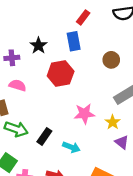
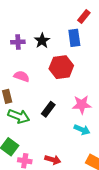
purple cross: (12, 58) -> (18, 42), moved
black rectangle: (44, 136) -> (48, 109), moved
cyan arrow: (71, 147) -> (82, 130), moved

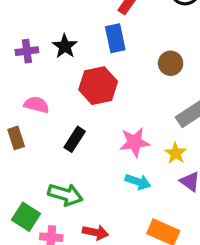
black rectangle: (48, 109) -> (75, 139), moved
green arrow: (19, 116) -> (65, 195), moved

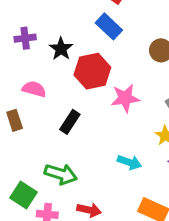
blue rectangle: (115, 38) -> (109, 26), turned -35
black star: (65, 46) -> (61, 49), moved
pink star: (135, 142) -> (125, 98), moved

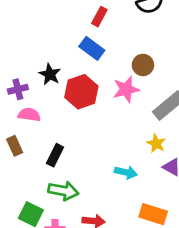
purple cross: (25, 38) -> (18, 89), moved
pink star: (125, 98) -> (126, 89), moved
black rectangle: (70, 122) -> (55, 155), moved

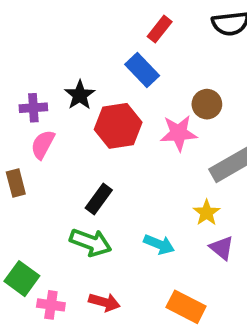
pink semicircle: (29, 115) -> (43, 144), turned -80
black rectangle: (55, 155) -> (99, 199), moved
green arrow: (63, 191) -> (91, 242), moved

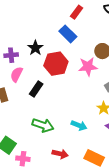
black rectangle: (99, 199) -> (36, 89), moved
red arrow: (104, 302) -> (60, 154), moved

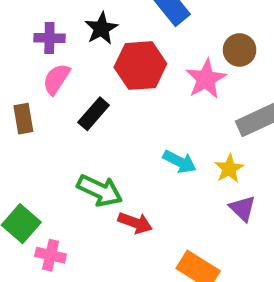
pink star: (88, 67) -> (206, 79), turned -30
cyan arrow: (79, 125) -> (180, 162), moved
red arrow: (60, 154) -> (135, 223), moved

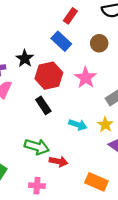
brown circle: (240, 50) -> (99, 43), moved
black rectangle: (94, 114) -> (43, 105), moved, turned -66
pink cross: (51, 255) -> (37, 186), moved

